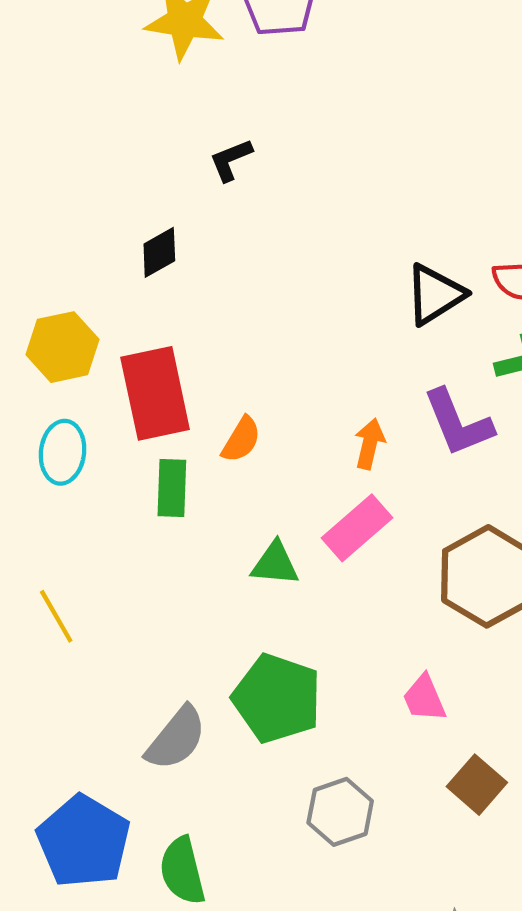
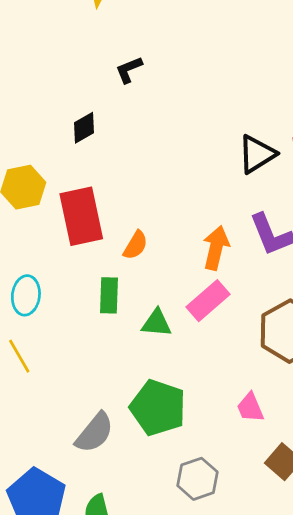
orange arrow: (370, 444) -> (216, 248), size x1.4
cyan ellipse: (63, 452) -> (26, 295), moved
green rectangle: (172, 488) -> (109, 295), moved

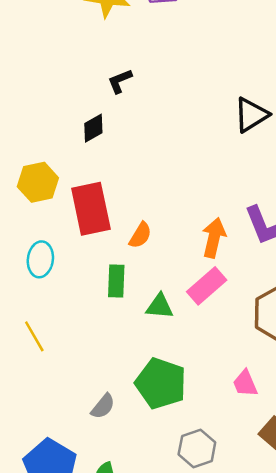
black L-shape: (129, 70) -> (120, 81), moved
black triangle: (257, 154) -> (251, 115), moved
cyan ellipse: (26, 295) -> (40, 259), moved
gray semicircle: (95, 433) -> (103, 406), size x0.7

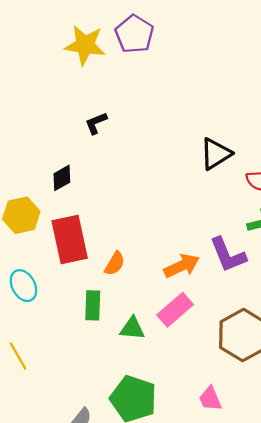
black diamond: (93, 128) -> (62, 178), moved
orange arrow: (214, 238) -> (182, 266), turned 52
cyan ellipse: (40, 259) -> (23, 286), turned -36

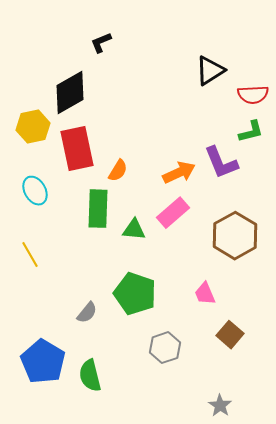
black diamond: (62, 178) -> (70, 93), size x1.8
green rectangle: (93, 305) -> (98, 209), size x1.4

